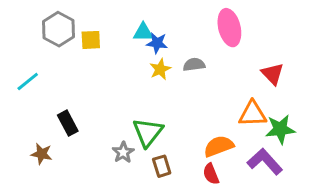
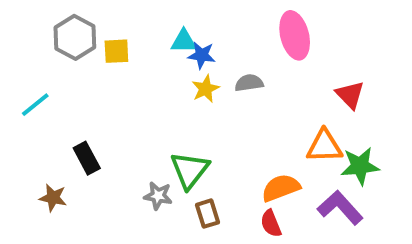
gray star: (123, 152) -> (158, 196), turned -30

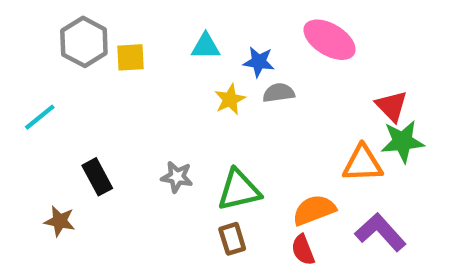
pink ellipse: (295, 35) -> (330, 40), turned -45
blue star: (202, 55) -> (259, 62), moved
green star: (360, 166) -> (403, 141), moved
green triangle: (190, 170) -> (239, 190), moved, turned 39
gray star: (158, 196) -> (177, 177), moved

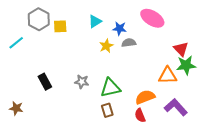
cyan triangle: (206, 46) -> (95, 21), turned -32
cyan line: (40, 117) -> (16, 43), moved
brown star: (60, 221) -> (16, 108), moved

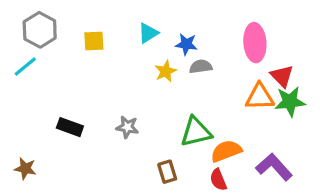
pink ellipse: (152, 18) -> (255, 43), moved, turned 55
gray hexagon: (39, 19) -> (40, 30), moved
orange triangle: (168, 76) -> (260, 97), moved
black rectangle: (45, 82) -> (70, 127), turned -42
green triangle: (110, 88) -> (196, 132), moved

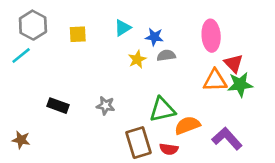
brown rectangle: (167, 172) -> (139, 143), size x1.6
red semicircle: (218, 180) -> (169, 149), moved, turned -60

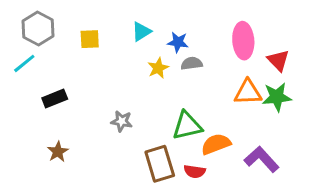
red triangle: (234, 63) -> (278, 60), moved
black rectangle: (58, 106) -> (55, 98), moved, turned -42
brown star: (21, 140) -> (58, 152), moved, turned 30

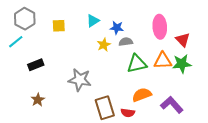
gray star: (122, 121) -> (80, 80), size x1.6
green triangle: (187, 126) -> (137, 64), moved

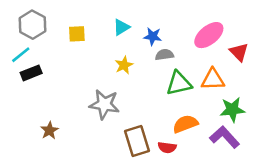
pink ellipse: (160, 27) -> (209, 35), turned 55
yellow star: (104, 45) -> (124, 65), moved
green star: (182, 64) -> (232, 110), moved
black rectangle: (36, 65) -> (31, 73), moved

